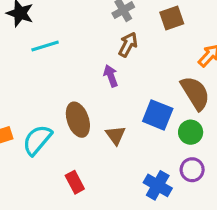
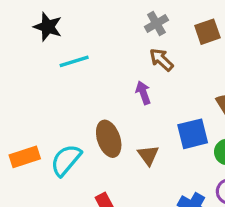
brown arrow: (128, 45) -> (161, 60), turned -75
blue square: (158, 115) -> (193, 134), turned -36

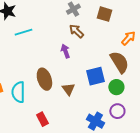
brown square: (207, 32) -> (104, 14), turned 35
cyan semicircle: (66, 160) -> (18, 92), turned -40

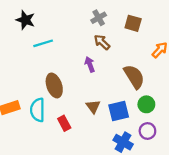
brown semicircle: (119, 62) -> (134, 77), moved
blue square: (95, 76) -> (119, 111), moved
brown ellipse: (44, 79) -> (54, 85), moved
red rectangle: (42, 119) -> (64, 123), moved

